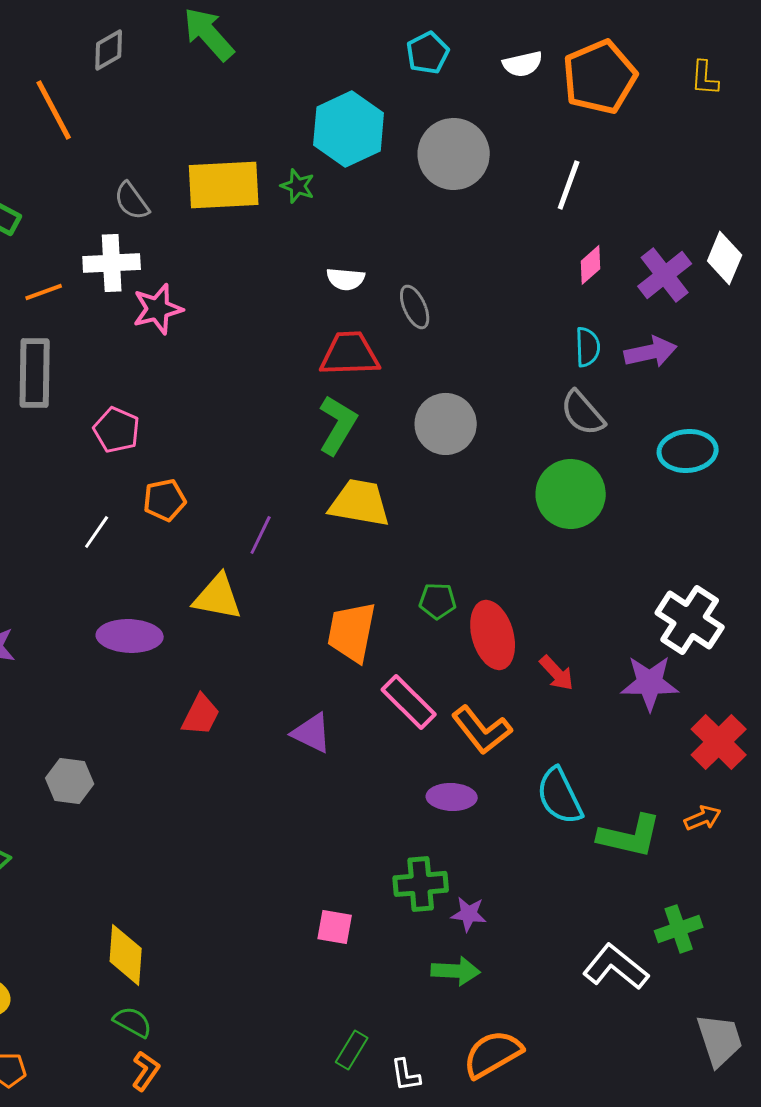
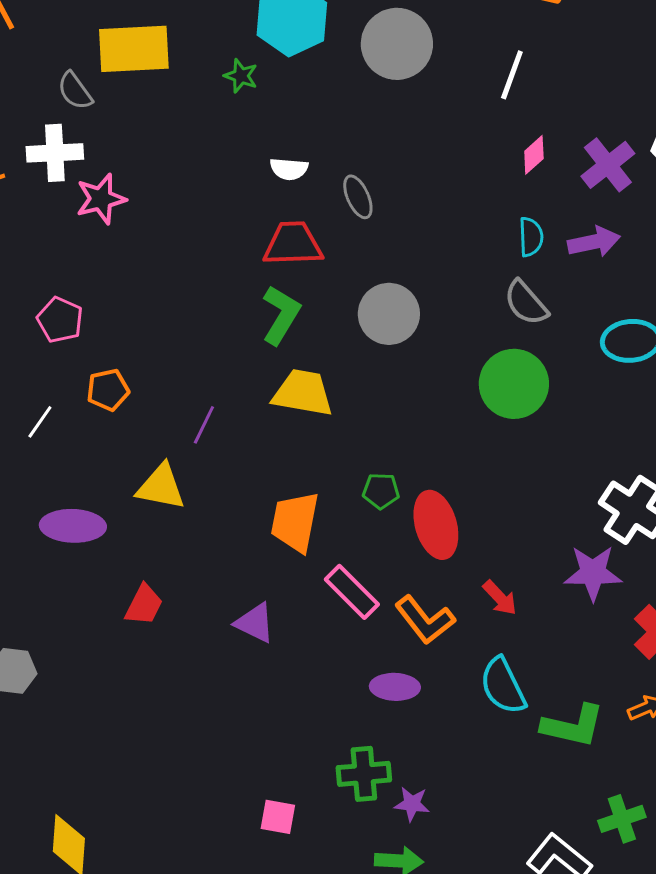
yellow rectangle: (224, 185) -> (134, 49), moved
red arrow: (557, 673) -> (500, 598), moved

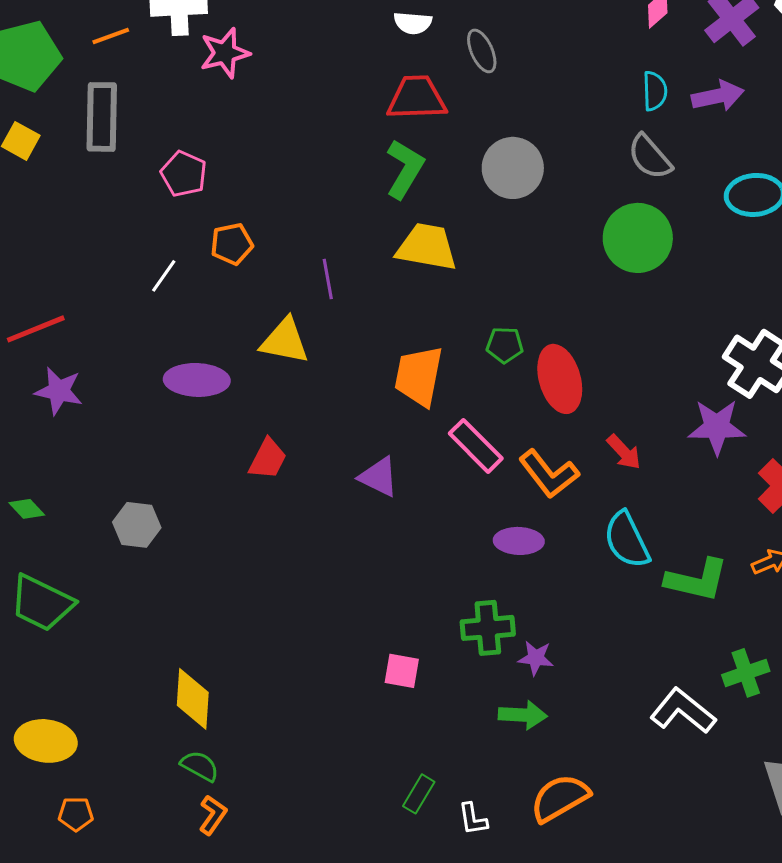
purple line: (204, 425) -> (328, 279), turned -36

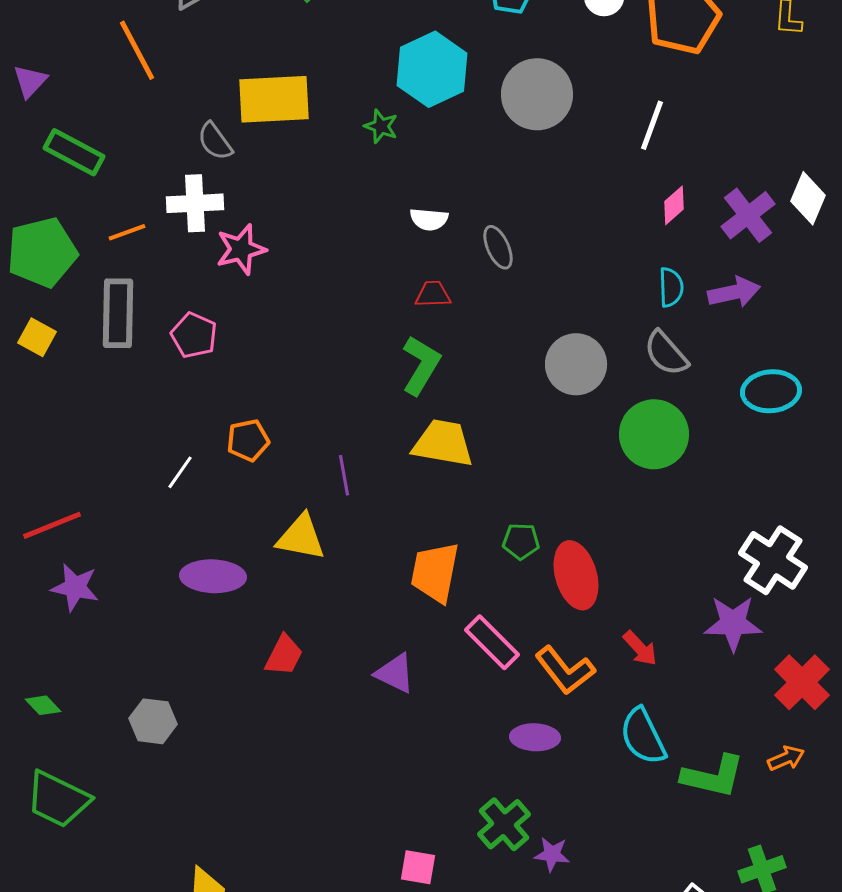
red trapezoid: (417, 98) -> (433, 294), size x0.6
gray circle: (513, 168) -> (576, 364), moved
pink pentagon: (184, 174) -> (194, 335), moved
green cross: (488, 628) -> (504, 824), turned -36

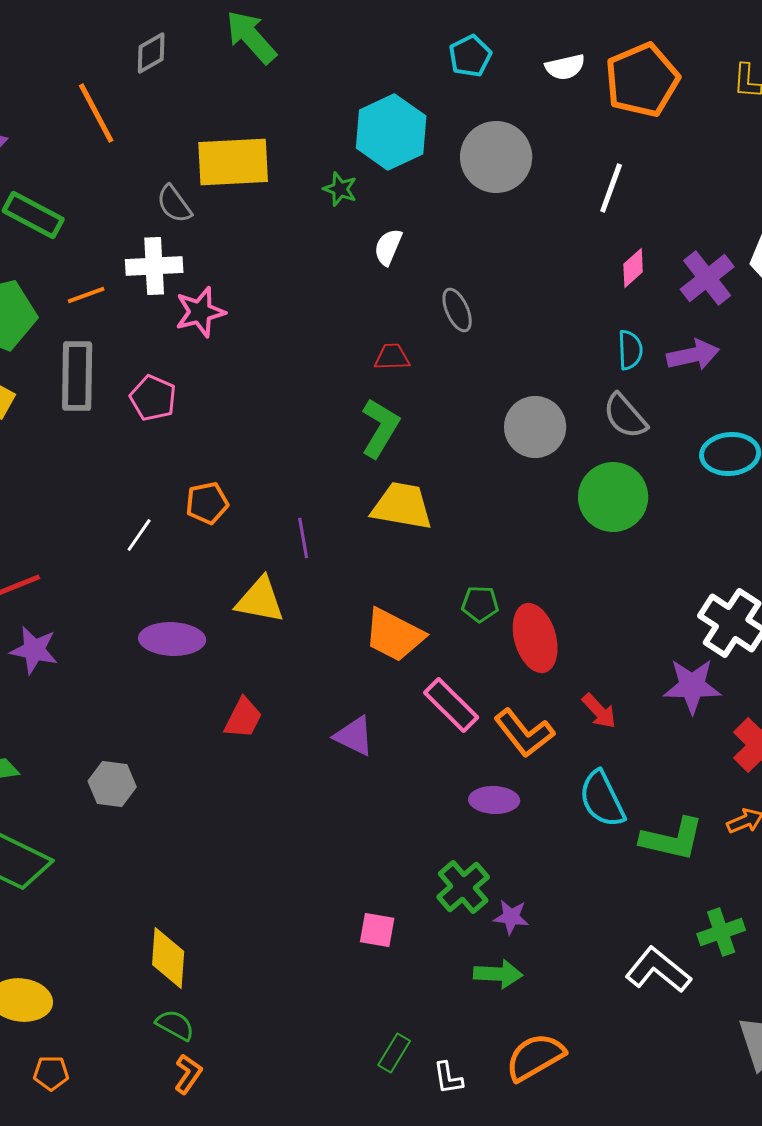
white semicircle: (429, 219) -> (388, 247), moved, turned 108
orange trapezoid: (435, 572) -> (394, 635), turned -74

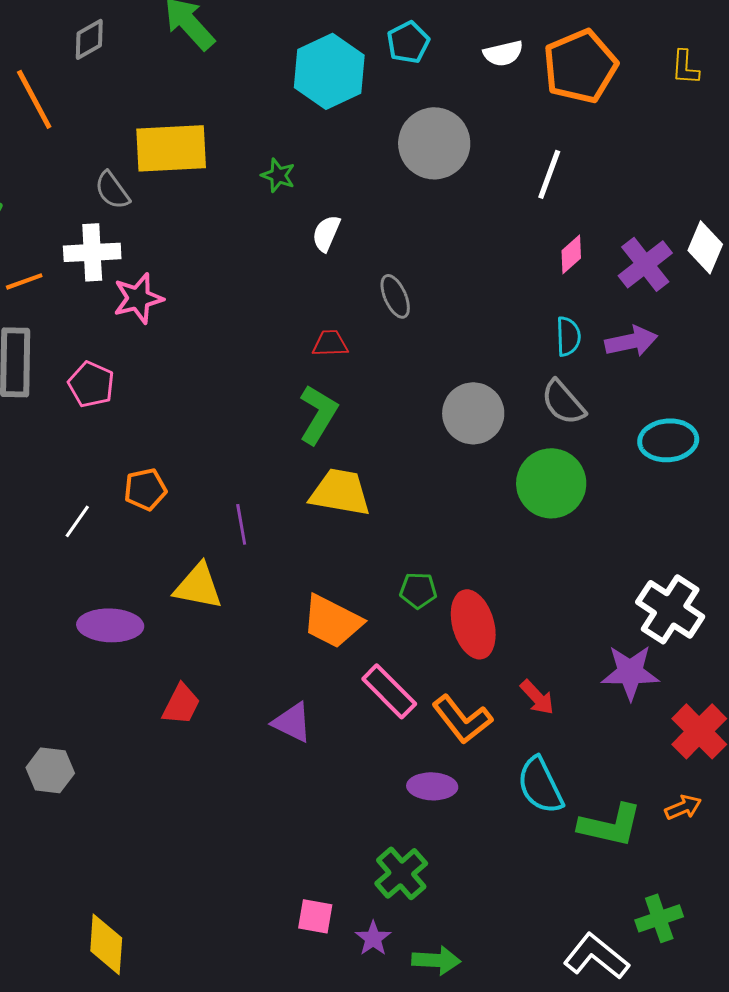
cyan hexagon: (391, 132) -> (329, 71), moved
purple star: (511, 917) -> (373, 938), moved, turned 30

